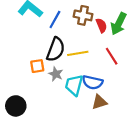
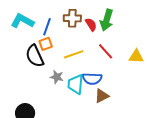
black semicircle: (56, 49) -> (35, 56), moved, turned 145
orange square: (37, 66) -> (46, 44), moved

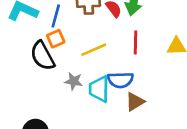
red line: (106, 51) -> (136, 43), turned 48

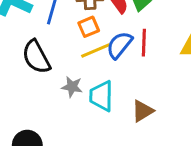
orange square: (56, 39) -> (89, 27), moved
blue semicircle: (120, 80) -> (119, 45), moved, turned 130

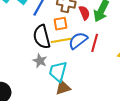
black semicircle: (36, 57) -> (42, 37), moved
brown triangle: (143, 111) -> (63, 88), moved

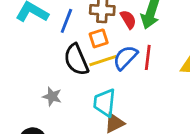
gray star: (40, 61) -> (52, 97), moved

